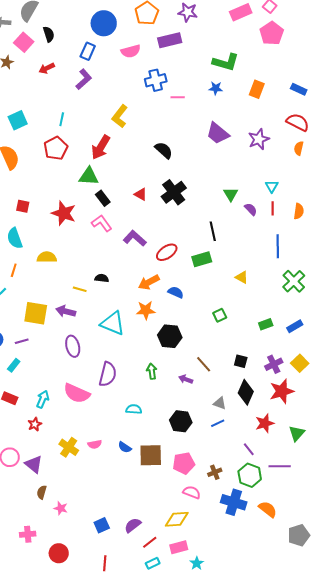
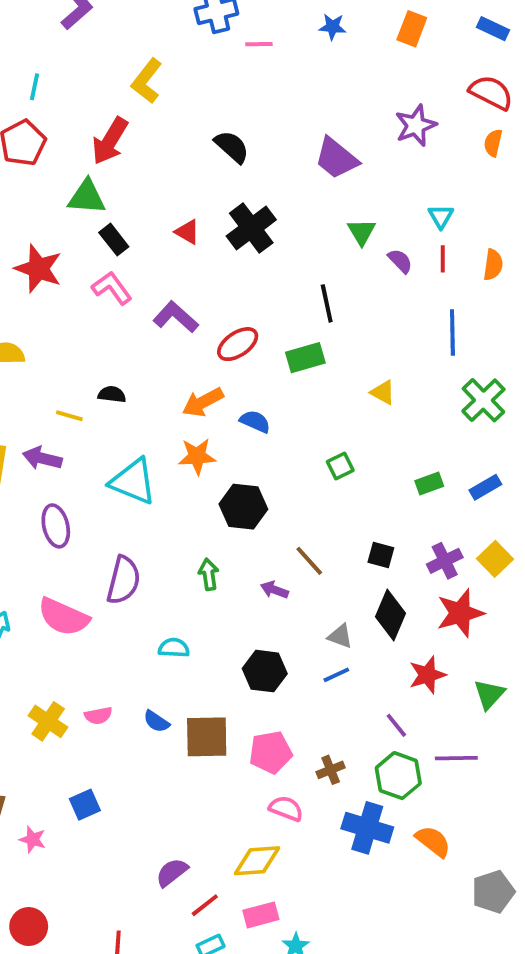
purple trapezoid: (218, 133) -> (336, 158), moved
blue square: (102, 525) -> (85, 805), moved

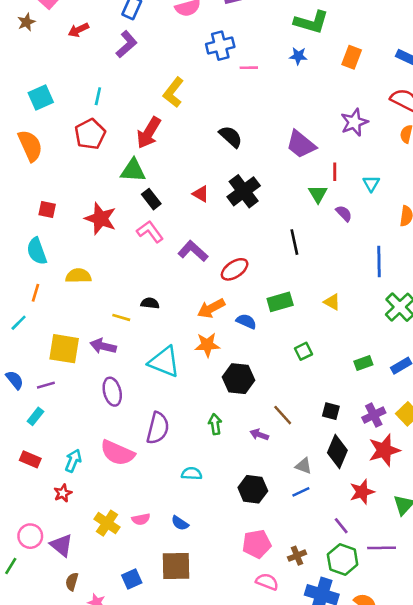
red line: (443, 259) -> (335, 172), moved
green rectangle: (305, 358) -> (280, 302), moved
brown square: (207, 737) -> (176, 566), moved

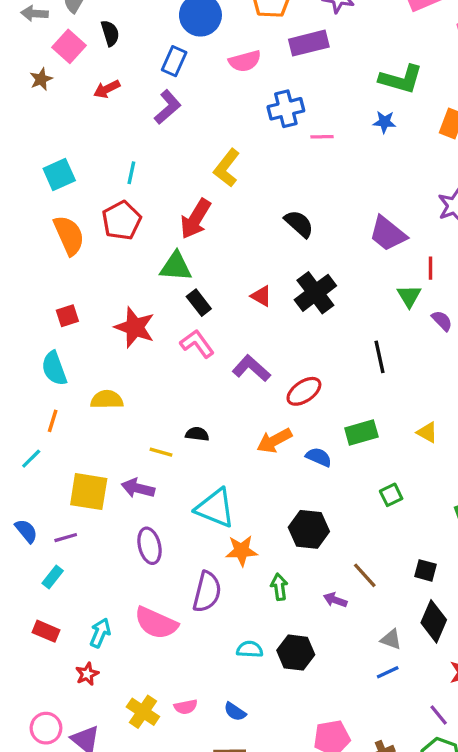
orange semicircle: (30, 146) -> (69, 235), moved
red square: (47, 209) -> (67, 316), turned -30
orange star: (207, 345) -> (242, 551), moved
black hexagon: (253, 489) -> (296, 653), moved

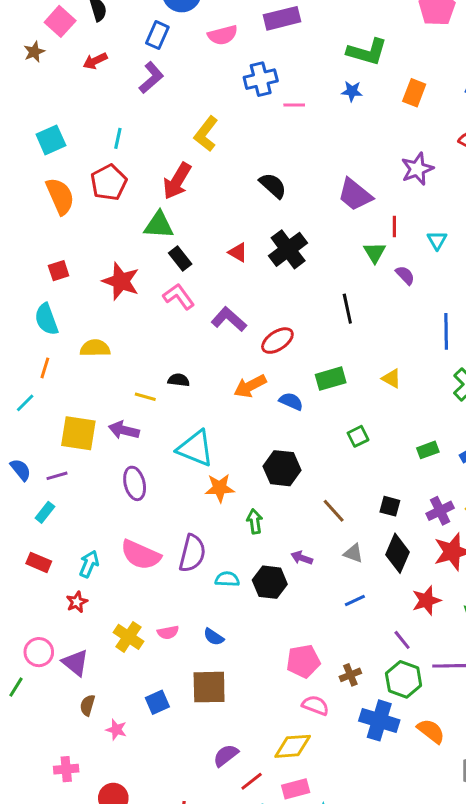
purple semicircle: (207, 592) -> (192, 553), moved
purple arrow: (335, 600) -> (302, 558), moved
gray triangle: (391, 639) -> (353, 553), moved

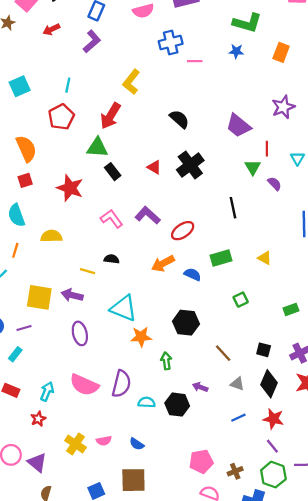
orange semicircle: (60, 196) -> (26, 149), moved
pink L-shape: (179, 296) -> (112, 219), moved
red star: (426, 600) -> (273, 419), moved, turned 30

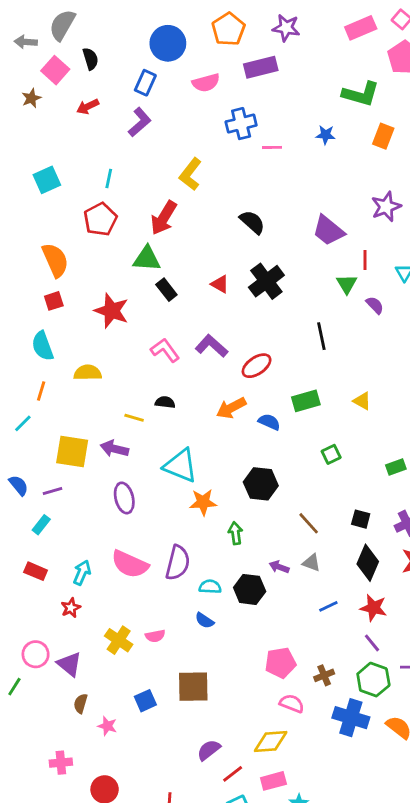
green L-shape: (247, 23) -> (361, 94), moved
gray triangle: (237, 384) -> (311, 563), moved
blue semicircle: (137, 444) -> (204, 620), moved

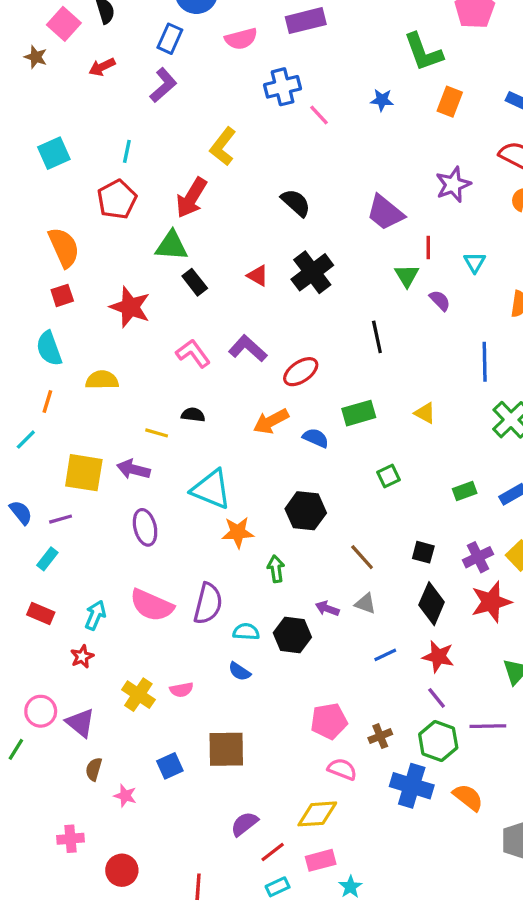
green L-shape: (361, 94) -> (423, 52), turned 54
brown star: (31, 98) -> (36, 57), turned -30
pink line: (272, 147) -> (319, 115), turned 48

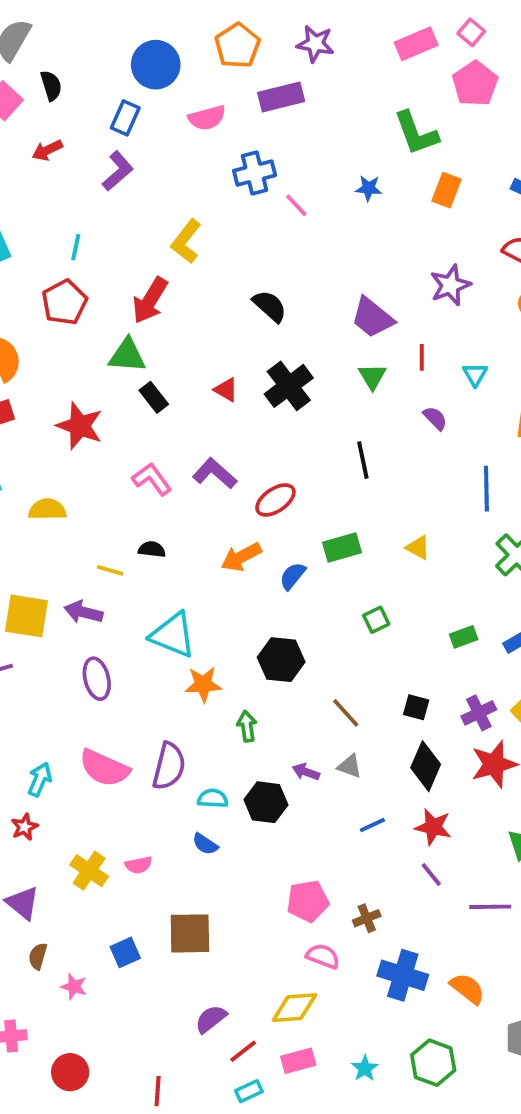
green triangle: (407, 276) -> (372, 376), moved
blue semicircle: (316, 438) -> (293, 576), turned -75
green hexagon: (438, 741) -> (433, 1063), moved
cyan star: (350, 887) -> (365, 1068), moved

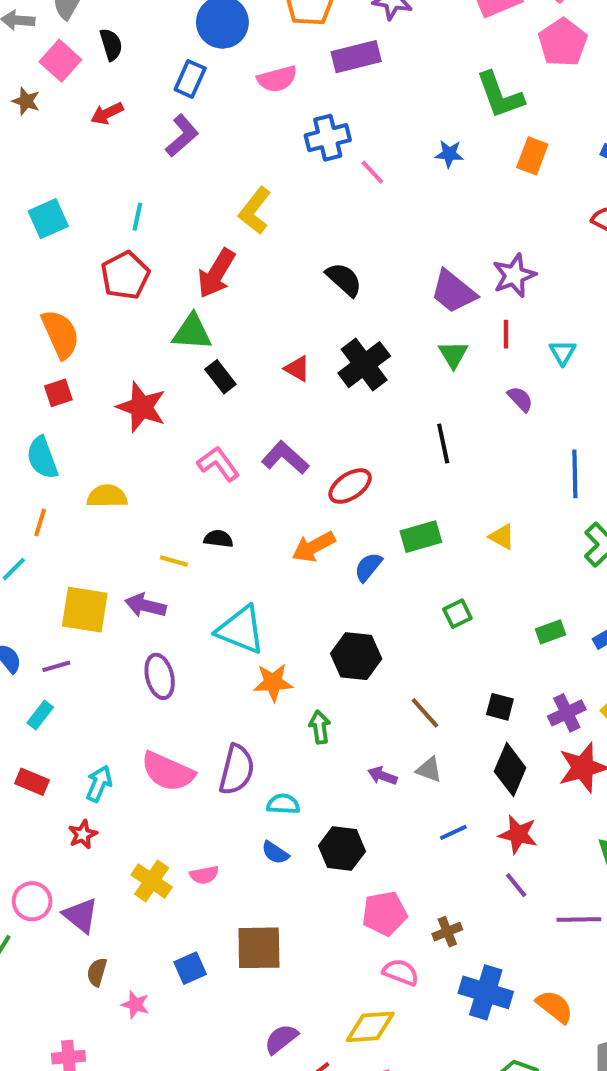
purple star: (450, 285) -> (514, 275), moved
black hexagon: (266, 802) -> (342, 849), moved

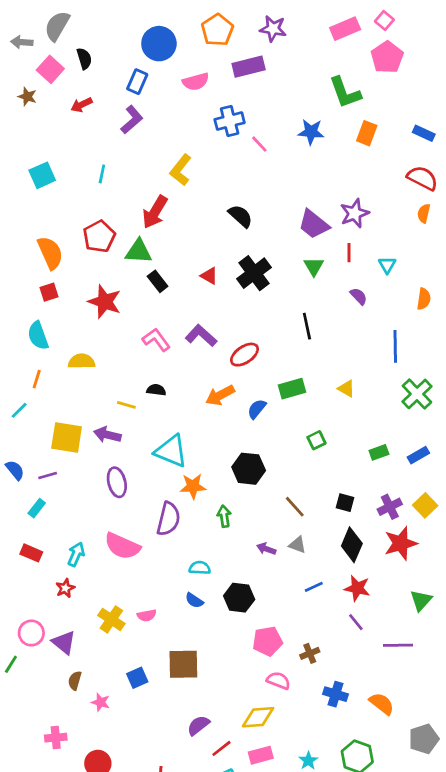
blue star: (449, 154) -> (311, 132), size x1.4
red pentagon: (125, 275) -> (99, 236), moved
purple semicircle: (237, 770) -> (168, 519), moved
blue cross: (486, 992) -> (336, 694), size x0.7

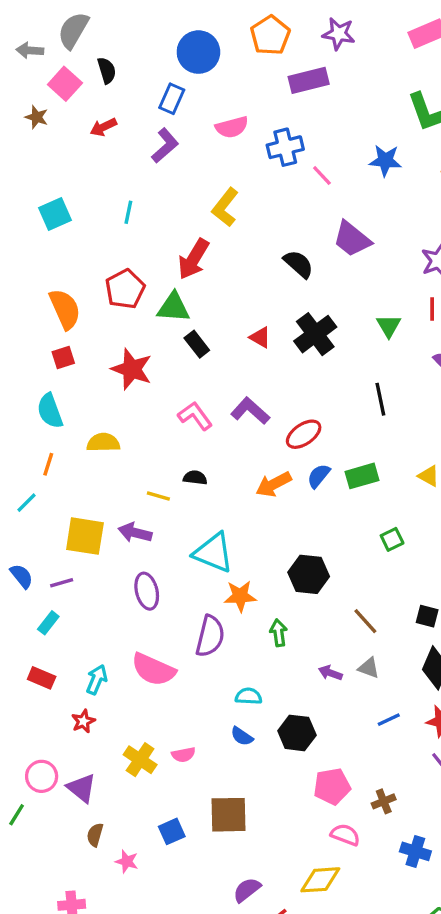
pink semicircle: (196, 82) -> (232, 127), moved
purple trapezoid: (314, 224) -> (352, 239), moved
blue semicircle: (257, 409) -> (319, 476), moved

